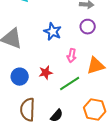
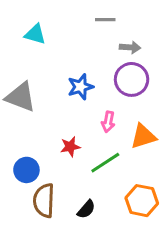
purple circle: (88, 27) -> (132, 79), size x1.5
blue star: (53, 32) -> (80, 87), turned 30
blue circle: (20, 77) -> (26, 170), moved

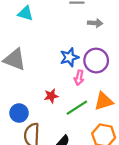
purple circle: (132, 79) -> (96, 61), moved
blue star: (80, 87) -> (69, 57), moved
orange triangle: (143, 136) -> (104, 101), moved

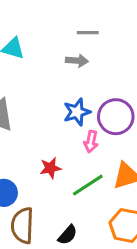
gray arrow: (95, 23) -> (77, 61), moved

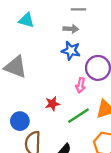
blue star: (77, 112) -> (71, 51), moved, turned 30

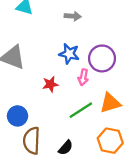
blue star: (71, 51) -> (69, 54), moved
red star: (52, 104) -> (50, 84), moved

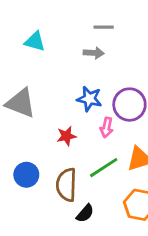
brown semicircle: (32, 141) -> (66, 185), moved

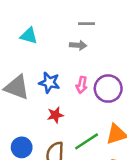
blue star: (89, 99) -> (49, 83), moved
pink arrow: (107, 127) -> (82, 85), moved

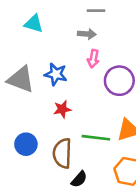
pink arrow: (82, 85) -> (93, 59), moved
green line: (87, 141) -> (96, 138), turned 40

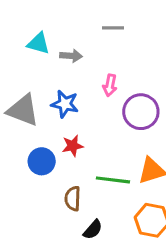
gray arrow: (87, 34) -> (71, 56), moved
blue circle: (26, 144) -> (42, 161), moved
brown semicircle: (62, 153) -> (73, 199), size x0.7

